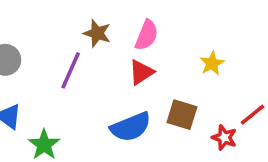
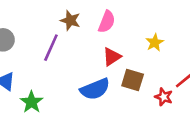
red triangle: (141, 72) -> (112, 57), moved

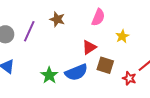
pink semicircle: (107, 22) -> (98, 17), moved
purple line: (51, 48) -> (29, 31), moved
green star: (32, 102) -> (49, 75), moved

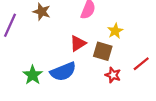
brown square: (105, 65) -> (103, 51), moved
red star: (129, 78) -> (113, 75), moved

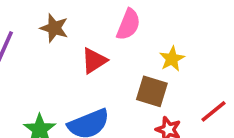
red triangle: (78, 43) -> (94, 61), moved

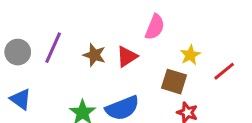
brown star: (54, 28) -> (94, 55), moved
red line: (214, 111) -> (224, 71), moved

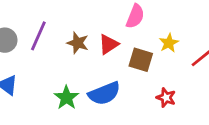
brown square: (174, 82) -> (141, 60), moved

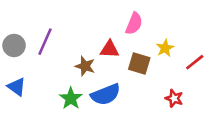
brown star: (78, 43) -> (85, 66), moved
red triangle: (109, 44) -> (110, 49), turned 36
red star: (166, 98) -> (174, 98), moved

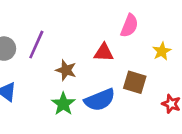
brown square: (139, 64) -> (135, 82), moved
brown star: (85, 66) -> (66, 70), moved

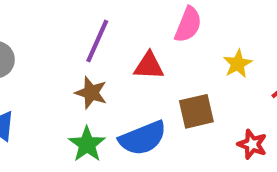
purple line: (36, 45) -> (97, 41), moved
brown square: (135, 82) -> (196, 111), turned -30

